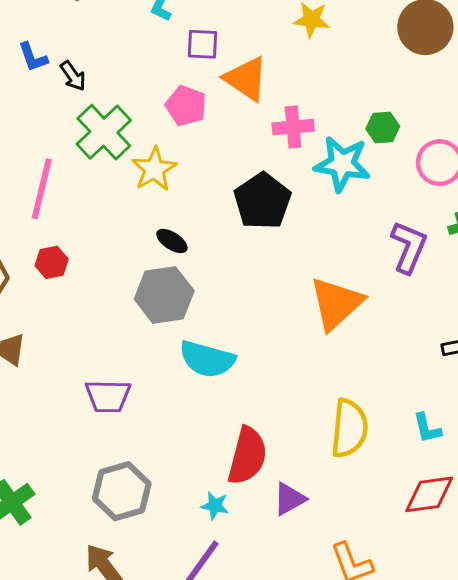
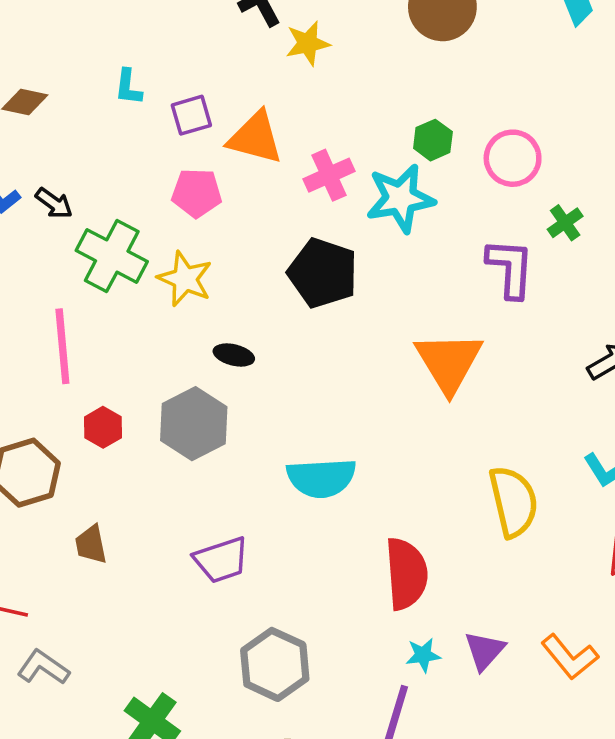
gray hexagon: (164, 295) -> (194, 424), moved
purple triangle: (289, 499) -> (485, 651), moved
cyan star: (215, 506) -> (423, 655), moved

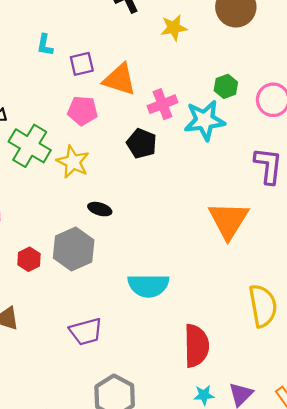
yellow star: (308, 43) -> (174, 28), moved
black pentagon: (323, 273) -> (142, 143), moved, size x0.7
red hexagon: (103, 427) -> (29, 259), moved

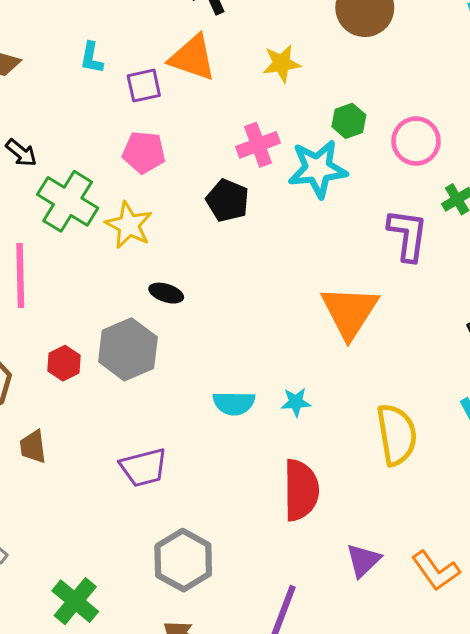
yellow star: (174, 28) -> (282, 63), moved
orange triangle: (119, 79) -> (192, 58), moved
cyan semicircle: (148, 286) -> (234, 403), size x0.7
cyan star: (204, 395) -> (296, 402), moved

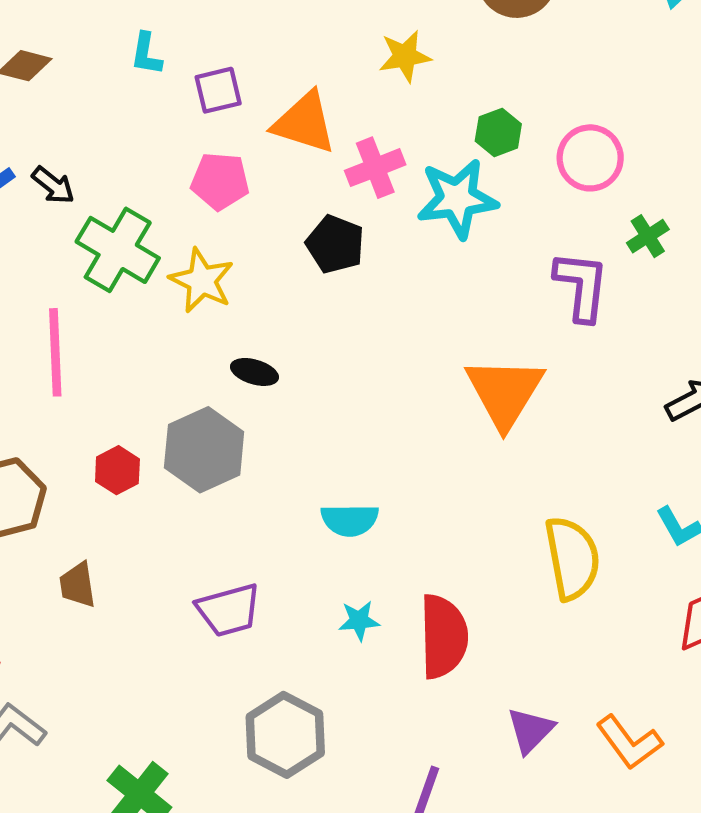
orange triangle: (192, 58) -> (304, 123), moved
cyan star: (296, 402) -> (359, 621), moved

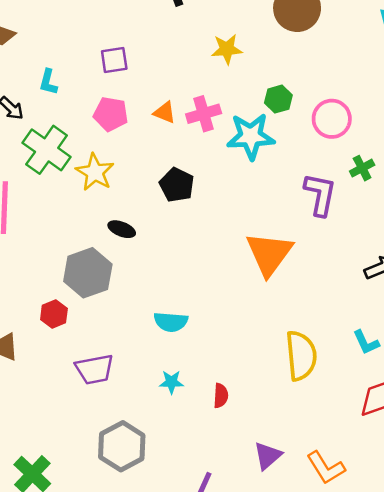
cyan L-shape: (146, 54) -> (48, 82), moved
orange triangle: (304, 123) -> (165, 112), moved, size x0.6
black pentagon: (335, 244) -> (177, 185), moved
red hexagon: (117, 470) -> (54, 314), moved
red semicircle: (443, 636) -> (221, 396), size x0.5

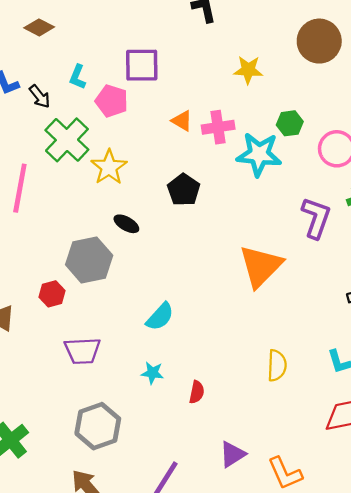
purple square: (114, 60) -> (142, 65), size x1.4
pink pentagon: (111, 114) -> (112, 101), moved
cyan semicircle: (171, 322) -> (160, 317), turned -60
yellow semicircle: (301, 356) -> (277, 365), size x0.7

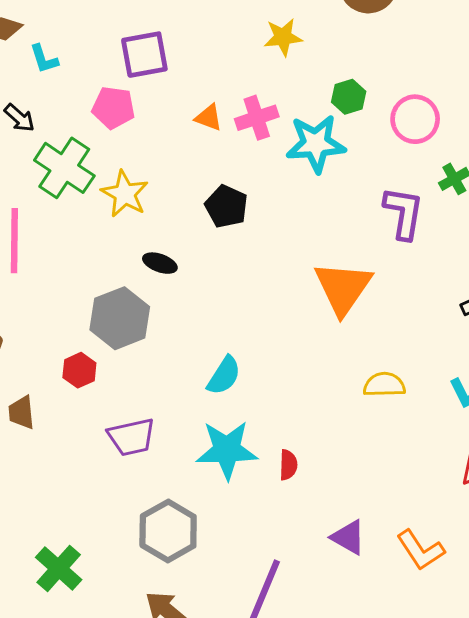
cyan L-shape: (78, 77) -> (44, 59), moved, turned -30
yellow semicircle: (277, 365) -> (384, 385), moved, turned -84
cyan star: (152, 373) -> (227, 450), size x2.0
purple triangle: (232, 454) -> (348, 537), turned -48

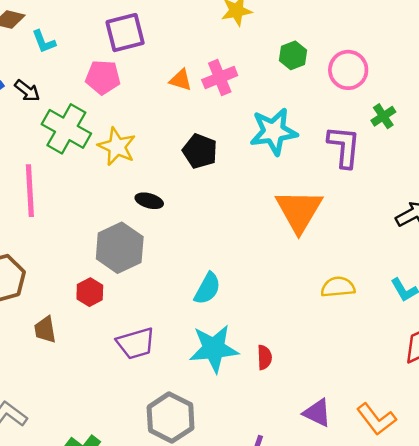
cyan star: (316, 144) -> (274, 132), moved

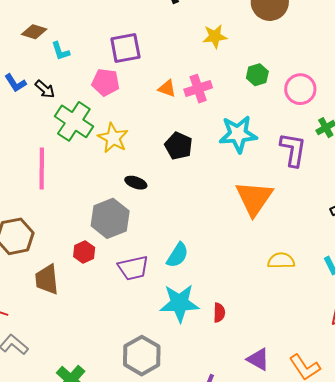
brown trapezoid: (45, 330) -> (47, 279), size x1.4
purple trapezoid: (136, 343) -> (133, 268), moved

